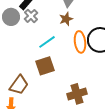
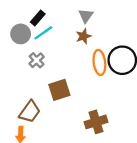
gray cross: (31, 16) -> (37, 60), moved
cyan line: (47, 42) -> (43, 33), moved

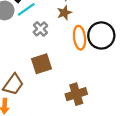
gray cross: (37, 60) -> (40, 29), moved

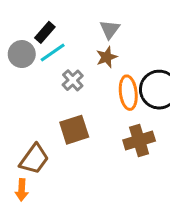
brown cross: (76, 94) -> (139, 140), moved

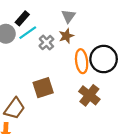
gray cross: (73, 80) -> (46, 43), moved
brown cross: (139, 140) -> (89, 95), turned -35

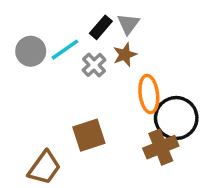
black rectangle: (22, 18) -> (101, 27), moved
black circle: (104, 59) -> (176, 118), moved
brown cross: (89, 95) -> (161, 147), turned 30

